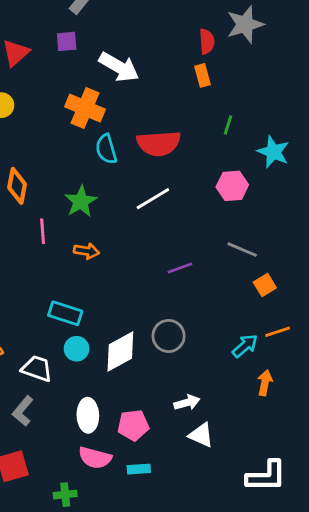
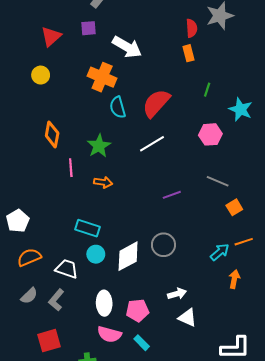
red semicircle: (159, 143) -> (156, 103), turned 136
cyan rectangle: (139, 469) -> (142, 343), turned 49

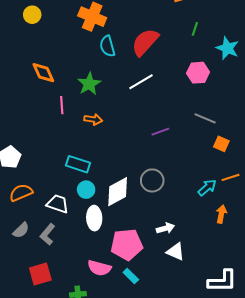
orange diamond: (52, 134) -> (43, 73), turned -35
orange square: (234, 207) -> (221, 144), turned -35
white ellipse: (104, 303) -> (94, 218), moved
pink pentagon: (137, 310) -> (127, 245), size x1.4

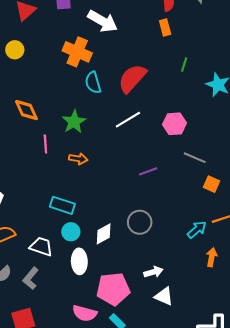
pink hexagon: (198, 73) -> (175, 124), moved
white diamond: (118, 192) -> (104, 234), size x0.7

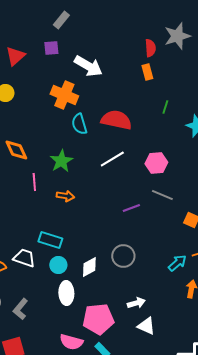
red semicircle: (132, 78) -> (116, 120), turned 60
gray line: (195, 158) -> (162, 195), moved
white trapezoid: (41, 247) -> (24, 258), moved

